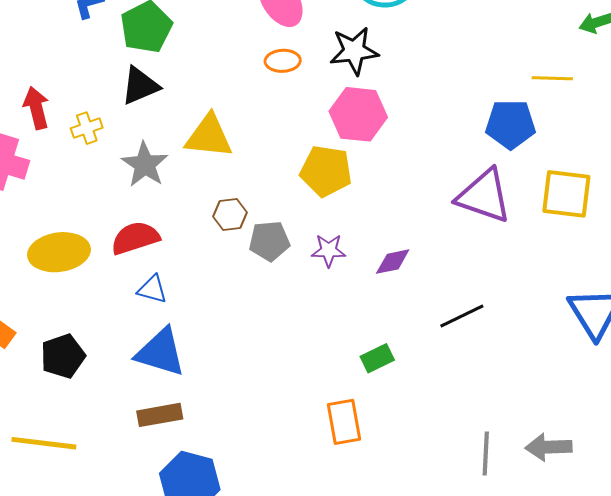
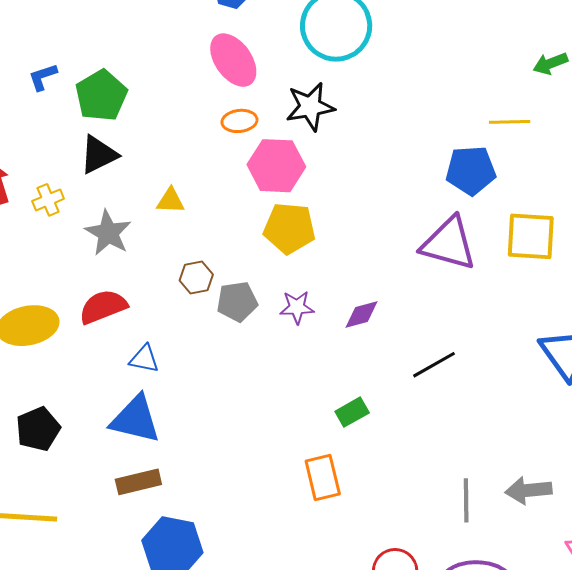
pink hexagon: (358, 114) -> (276, 166), moved
yellow triangle: (209, 136) -> (171, 201), size x0.6
blue triangle: (152, 289) -> (144, 359), moved

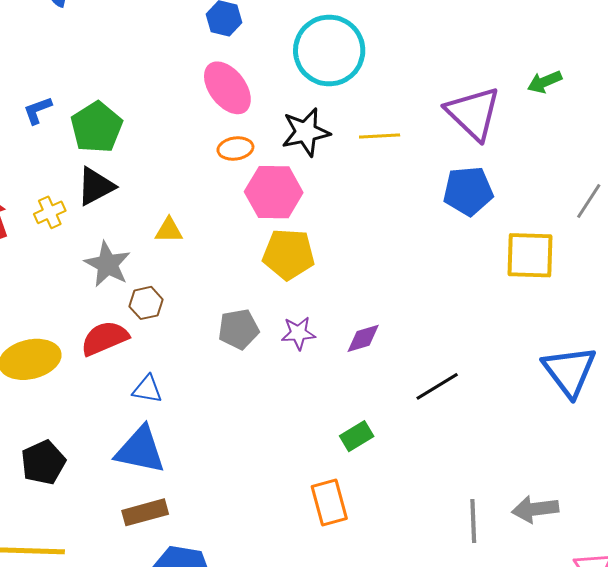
yellow line: (510, 122) -> (380, 136), moved
yellow cross: (48, 200) -> (50, 212), moved
purple triangle: (449, 244) -> (473, 113), moved, turned 30
brown hexagon: (196, 278) -> (146, 303), moved

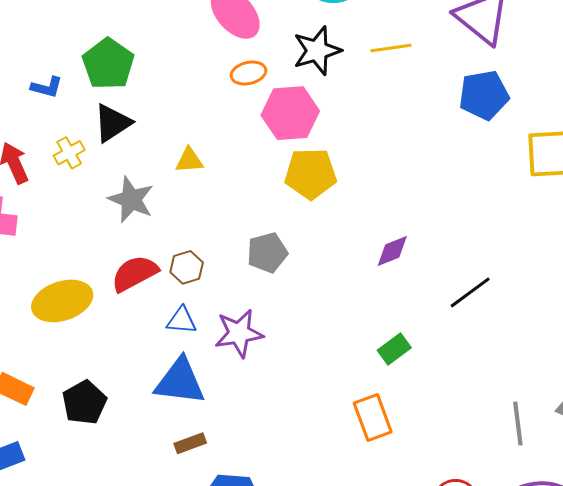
blue L-shape: (38, 110) -> (47, 87), moved, turned -140
brown hexagon: (146, 303) -> (187, 267), moved
purple star: (298, 333) -> (239, 333), moved, size x1.4
brown rectangle: (145, 512) -> (190, 443), size x0.7

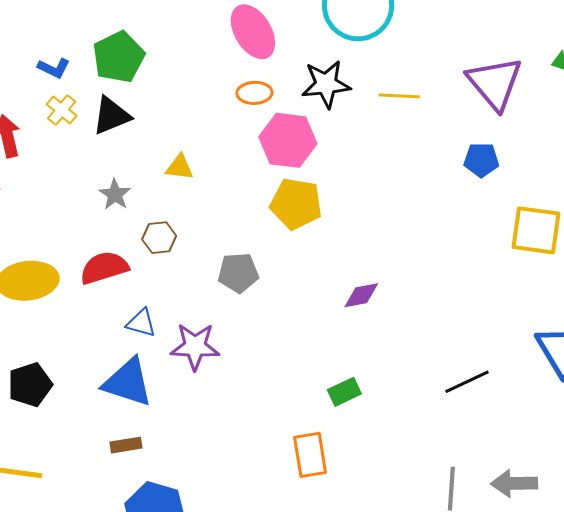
blue pentagon: (484, 95) -> (481, 160), size x0.7
yellow cross: (69, 153) -> (62, 110), moved, turned -32
gray star: (131, 199) -> (115, 194), size x0.7
brown hexagon: (187, 267) -> (159, 238), moved
black line: (470, 292) -> (467, 382), moved

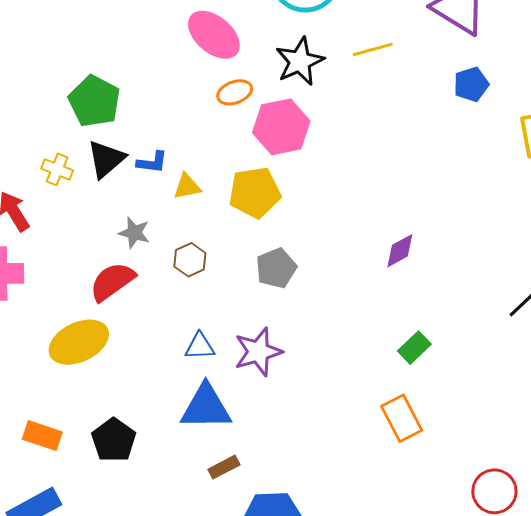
blue L-shape: (54, 68) -> (152, 162), moved
yellow pentagon: (296, 204) -> (255, 192), moved
red semicircle: (104, 268) -> (112, 282), moved

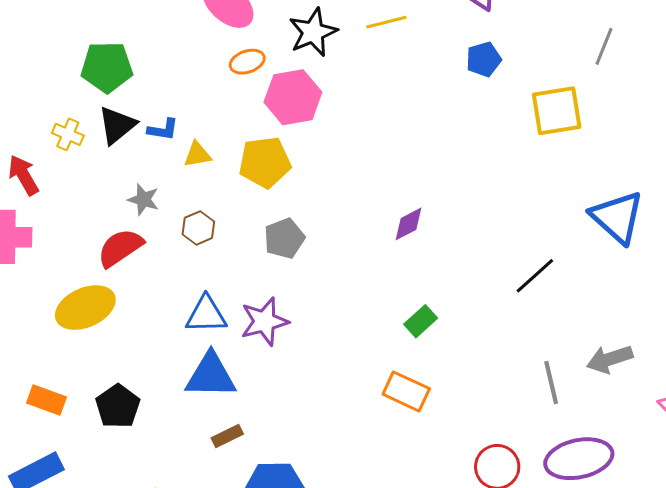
green pentagon: (94, 101) -> (107, 67), turned -30
blue triangle: (200, 346) -> (206, 315), size x1.4
orange rectangle: (402, 418) -> (406, 391), turned -39

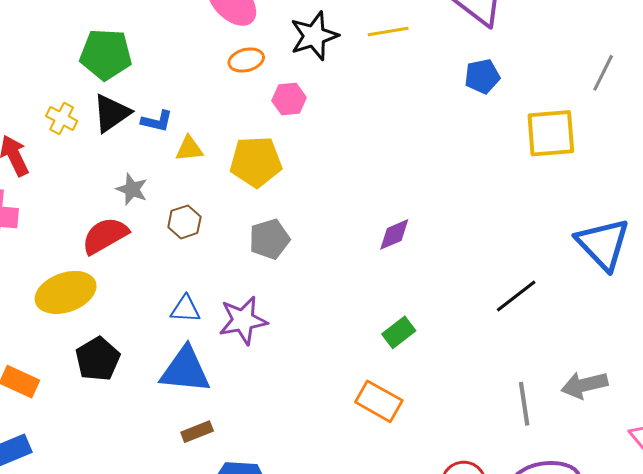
pink hexagon: (293, 97) -> (289, 99), size x0.6
blue triangle: (206, 315) -> (185, 309), size x0.7
black pentagon: (118, 406) -> (98, 359), moved

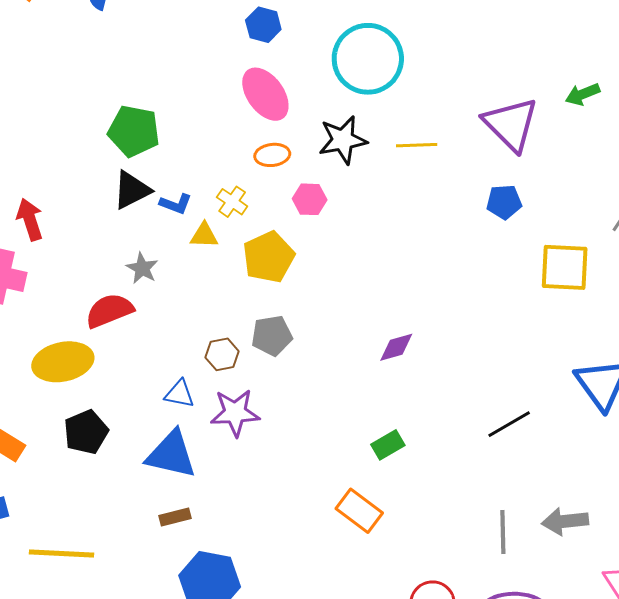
yellow cross: (62, 118) -> (232, 202), moved
yellow pentagon: (256, 162) -> (269, 257), turned -30
brown hexagon: (184, 222) -> (222, 354), moved

